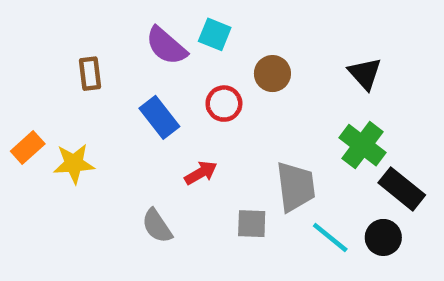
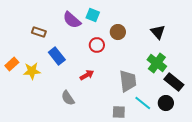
brown rectangle: (90, 74) -> (39, 32), turned -64
blue rectangle: (159, 117) -> (57, 56), moved
gray square: (252, 224) -> (119, 112), moved

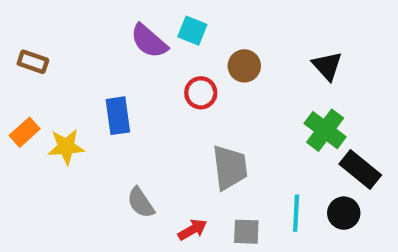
brown rectangle: (39, 32) -> (33, 62), moved
blue rectangle: (57, 56) -> (118, 116), turned 30
red arrow: (87, 75) -> (192, 230), moved
gray trapezoid: (128, 81) -> (230, 167), moved
cyan line: (143, 103) -> (296, 213), turned 54

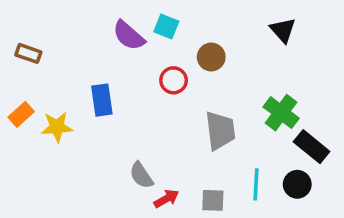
black triangle: (327, 66) -> (283, 30), moved
gray trapezoid: (230, 167) -> (220, 131), moved
gray semicircle: (141, 203) -> (141, 175), moved

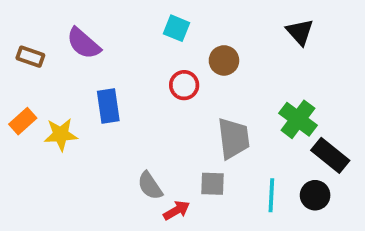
purple semicircle: (129, 35) -> (84, 43), moved
gray square: (213, 200) -> (213, 184), moved

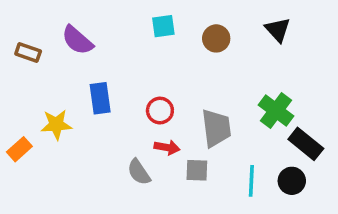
cyan square: (177, 28) -> (163, 26), turned -30
brown circle: (224, 60) -> (216, 38), moved
red circle: (184, 85) -> (160, 111), moved
orange rectangle: (23, 121) -> (19, 149), moved
red arrow: (177, 210) -> (167, 147), moved, turned 40

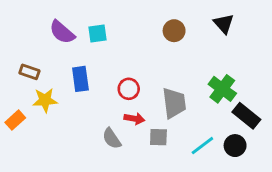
cyan square: (163, 26) -> (98, 34), moved
brown rectangle: (28, 53) -> (29, 72), moved
cyan line: (251, 181) -> (202, 146), turned 50

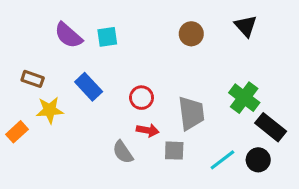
blue rectangle: (80, 79) -> (89, 87), turned -35

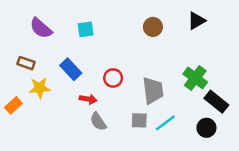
black triangle: (246, 26) -> (197, 21), turned 42
purple semicircle: (68, 35) -> (41, 28), moved
red arrow: (148, 130) -> (88, 99), moved
cyan line: (222, 160) -> (165, 123), moved

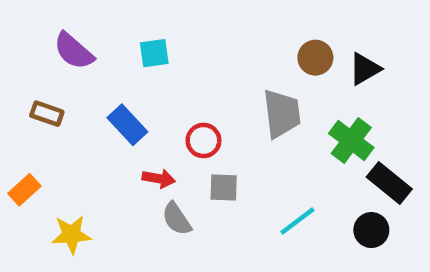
black triangle: (197, 21) -> (365, 69), moved
brown circle: (153, 27) -> (315, 58), moved
yellow star: (40, 88) -> (71, 234), moved
gray trapezoid: (153, 90) -> (282, 114), moved
gray square: (139, 120) -> (224, 187), moved

